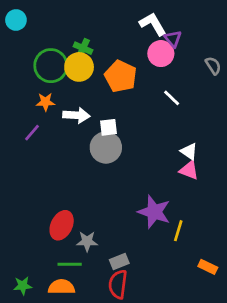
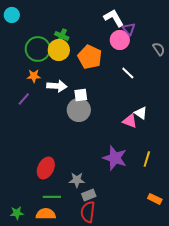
pink triangle: (189, 170) -> (130, 121), moved
yellow line: (178, 231) -> (147, 159), moved
gray star: (87, 241) -> (77, 180), moved

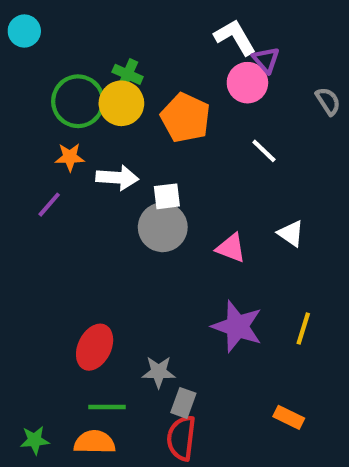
pink triangle: (130, 121) -> (231, 248), moved
gray rectangle: (89, 195) -> (183, 403), turned -48
orange rectangle: (155, 199) -> (289, 417), moved

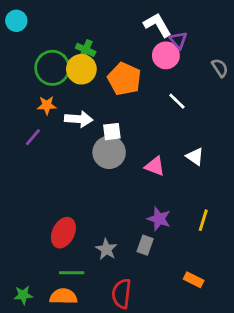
purple star: (237, 326) -> (159, 219), size x0.7
gray star: (159, 372) -> (106, 249), turned 30
gray rectangle: (183, 403) -> (145, 245), moved

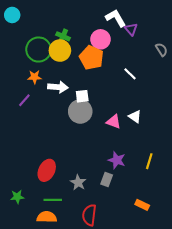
pink circle: (166, 55) -> (101, 39), moved
white triangle: (195, 156) -> (135, 117), moved
green star: (23, 295) -> (17, 197), moved

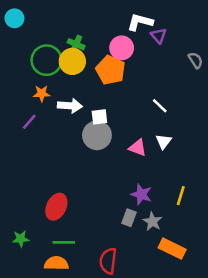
white L-shape: (116, 18) -> (140, 22), turned -45
white line: (130, 74) -> (160, 106), moved
white triangle: (135, 117) -> (163, 141), turned 32
gray star: (78, 183) -> (152, 221), moved
orange rectangle: (142, 205) -> (172, 249), size x1.5

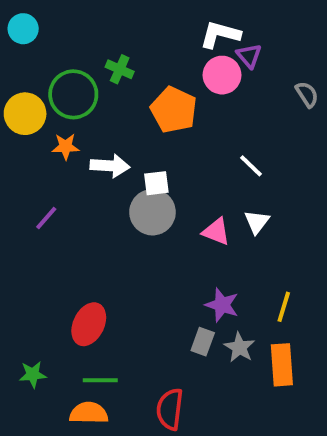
pink circle: (122, 48) -> (222, 75), moved
yellow circle: (72, 61) -> (25, 114), moved
purple line: (29, 122) -> (46, 218), moved
orange rectangle: (172, 249) -> (282, 365), moved, turned 60

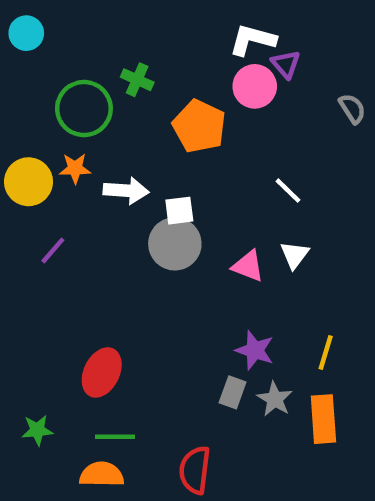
yellow circle: (25, 114) -> (28, 182), moved

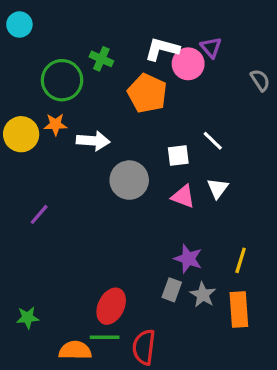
white L-shape: (252, 40) -> (162, 49), moved
white square: (179, 211) -> (178, 156), moved
purple line: (53, 250) -> (39, 214), moved
red ellipse: (102, 372) -> (111, 306), moved
green line: (115, 437) -> (105, 337), moved

